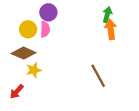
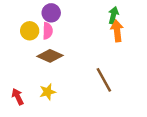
brown diamond: (24, 53) -> (50, 56), moved
yellow star: (34, 70) -> (48, 92), moved
red arrow: (17, 92) -> (18, 97), turned 112

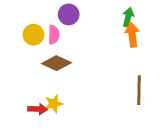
purple circle: (51, 13) -> (69, 14), moved
brown line: (104, 80) -> (139, 90), moved, turned 30
red arrow: (18, 97) -> (38, 109), moved, turned 119

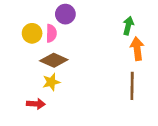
green arrow: (128, 17) -> (128, 26), moved
orange arrow: (132, 35) -> (137, 49), moved
yellow star: (54, 104) -> (51, 82), moved

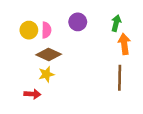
purple circle: (65, 14) -> (78, 22), moved

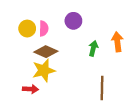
green arrow: (116, 23) -> (93, 48), moved
yellow star: (46, 74) -> (44, 70), size x1.5
brown line: (120, 78) -> (102, 88), moved

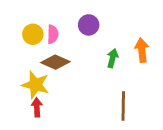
yellow star: (44, 70) -> (35, 85), moved, turned 30
red arrow: (30, 89) -> (37, 107), turned -96

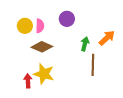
orange arrow: (142, 50) -> (107, 38), turned 54
yellow star: (35, 85) -> (44, 74), moved
brown line: (123, 106) -> (93, 65), moved

